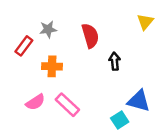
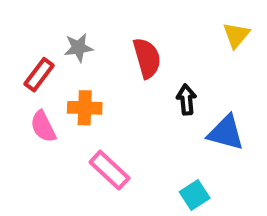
blue triangle: (139, 101) -> (226, 133), moved
pink semicircle: (35, 102) -> (43, 126), moved, turned 96

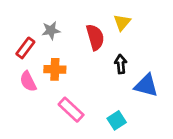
yellow triangle: (236, 35) -> (122, 22), moved
cyan square: (195, 195) -> (117, 120), moved

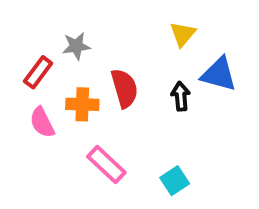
red semicircle: (95, 37) -> (124, 88), moved
blue triangle: (146, 85) -> (219, 74), moved

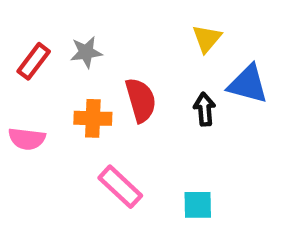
red rectangle: (38, 72) -> (34, 61), moved
pink semicircle: (42, 122) -> (27, 139), moved, turned -56
cyan square: (175, 181) -> (198, 205), turned 32

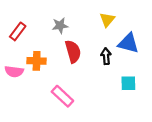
gray star: (86, 52) -> (60, 26), moved
orange cross: (93, 118) -> (37, 61), moved
cyan square: (198, 205) -> (128, 83), moved

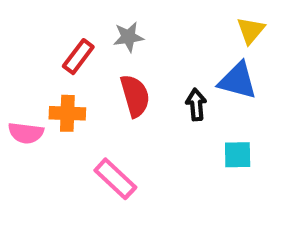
yellow triangle: (107, 20) -> (251, 30), moved
gray star: (60, 26) -> (128, 37), moved
red rectangle: (18, 31) -> (78, 57), moved

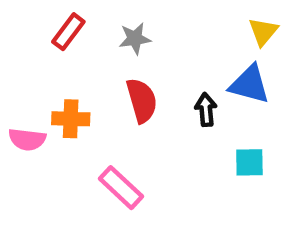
red rectangle: (78, 57) -> (68, 32), moved

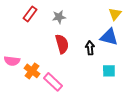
orange cross: (71, 119) -> (32, 71), moved, turned 35

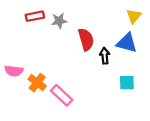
red rectangle: (30, 14) -> (35, 16), turned 42
gray star: (59, 17) -> (59, 21), moved
red semicircle: (62, 44) -> (86, 39), moved

